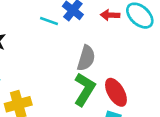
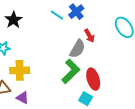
red arrow: (110, 15) -> (89, 36), moved, turned -136

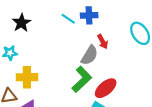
blue cross: (76, 12) -> (89, 15), turned 35
red ellipse: (93, 79) -> (106, 88), turned 65

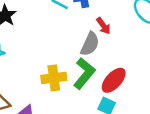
yellow cross: (27, 77) -> (54, 78), moved

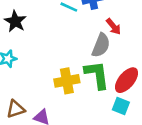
green L-shape: (84, 73) -> (97, 75), turned -44

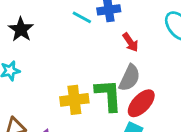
gray semicircle: (101, 45) -> (130, 78), moved

